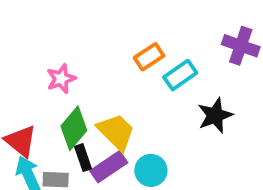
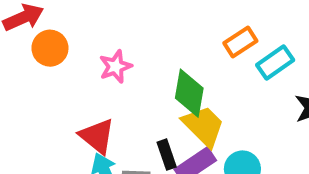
pink star: (61, 79) -> (115, 67), moved
green diamond: (74, 128) -> (189, 93), moved, turned -30

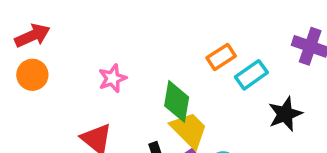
orange circle: (50, 48) -> (32, 75), moved

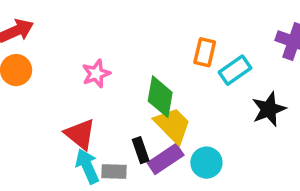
orange rectangle: (221, 57) -> (205, 52), turned -44

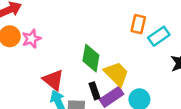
pink star: (96, 74) -> (32, 39), moved
green diamond: (160, 97) -> (91, 58), moved

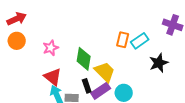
orange rectangle: (138, 24) -> (123, 40), moved
pink star: (32, 39) -> (51, 48), moved

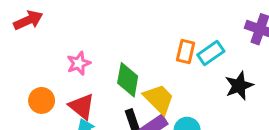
orange circle: (17, 41) -> (42, 100), moved

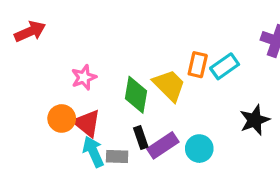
black star: (239, 86) -> (255, 120), moved
yellow trapezoid: (159, 99) -> (169, 85), moved
orange circle: (42, 100) -> (62, 118), moved

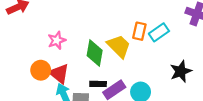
black rectangle: (141, 137) -> (98, 84), turned -70

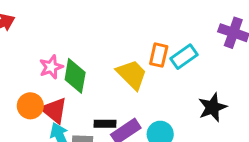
green diamond: (95, 53) -> (75, 76), moved

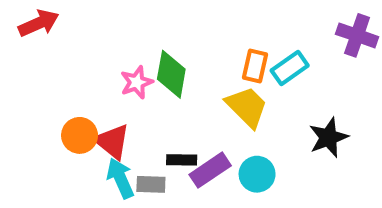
pink star: (51, 67) -> (137, 82), moved
yellow trapezoid: (132, 74) -> (247, 107), moved
green diamond: (75, 76) -> (171, 74), moved

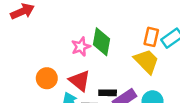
red triangle: (112, 142) -> (80, 81), moved

